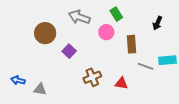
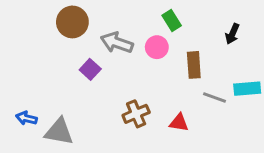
gray arrow: (79, 17) -> (117, 43), moved
brown circle: (45, 33) -> (72, 22), moved
purple square: (69, 51) -> (90, 69), moved
gray triangle: (40, 89) -> (59, 132), size x1.5

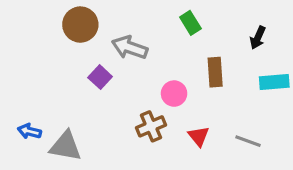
pink circle: (157, 47) -> (174, 94), moved
cyan rectangle: (247, 89) -> (274, 82), moved
gray line: (215, 98) -> (248, 141), moved
red triangle: (179, 123) -> (199, 136), turned 42

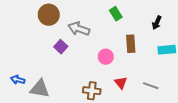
brown cross: (151, 126) -> (92, 91), moved, turned 30

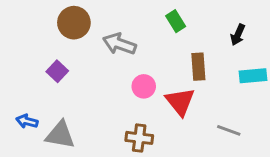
purple square: (61, 47) -> (57, 71), moved
pink circle: (106, 57) -> (144, 86), moved
red triangle: (121, 83) -> (180, 102), moved, size x1.5

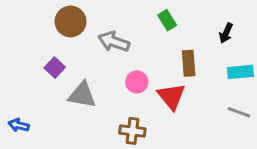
blue arrow: (27, 121) -> (19, 125), moved
gray line: (229, 130) -> (239, 112), moved
gray triangle: (60, 135) -> (82, 95), moved

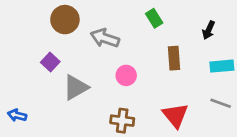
gray triangle: (82, 95) -> (76, 87), turned -40
red triangle: (171, 96) -> (175, 115), moved

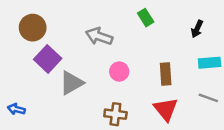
brown circle: (65, 20) -> (33, 28), moved
brown rectangle: (174, 58) -> (166, 74), moved
purple square: (50, 62) -> (48, 59), size x1.5

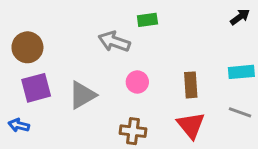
green rectangle: (146, 18) -> (147, 20), moved, turned -66
brown circle: (33, 28) -> (27, 47), moved
black arrow: (197, 29) -> (240, 17), moved, turned -150
purple square: (48, 59) -> (36, 88), moved, turned 32

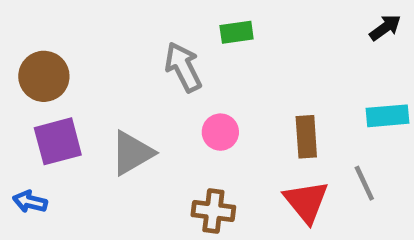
gray arrow: (114, 42) -> (183, 67), turned 44
gray line: (240, 112) -> (364, 183), moved, turned 45

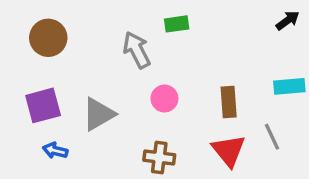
brown circle: (44, 76) -> (48, 38), moved
blue arrow: (30, 202) -> (55, 151), moved

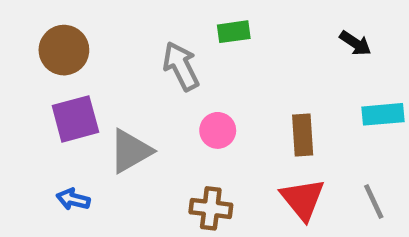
black arrow: (288, 20) -> (355, 43), moved, turned 70
purple square: (43, 105) -> (75, 119), moved
gray line: (272, 137) -> (374, 202), moved

